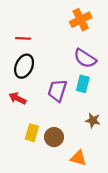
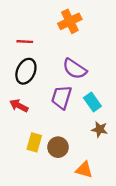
orange cross: (81, 20) -> (70, 21), moved
purple semicircle: (85, 58) -> (75, 69), moved
cyan rectangle: (83, 84) -> (92, 102), moved, turned -49

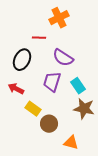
red line: (25, 42) -> (39, 38), moved
brown star: (100, 129) -> (84, 109), size x1.5
yellow rectangle: (34, 142) -> (33, 109), moved, turned -70

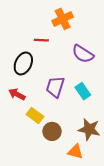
purple semicircle: (63, 58) -> (83, 54), moved
brown star: (84, 109) -> (89, 129), moved

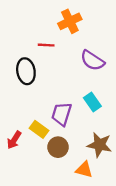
black ellipse: (23, 63) -> (26, 71), turned -35
purple trapezoid: (55, 87) -> (62, 114), moved
red arrow: (17, 94) -> (14, 140), moved, turned -84

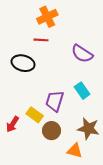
orange cross: (70, 21) -> (47, 17), moved
black ellipse: (26, 71) -> (23, 63), turned -65

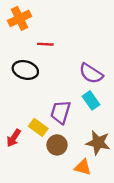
orange cross: (47, 17) -> (20, 18), moved
purple semicircle: (82, 54) -> (91, 73), moved

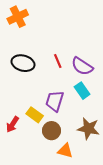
red line: (45, 44) -> (58, 61), moved, turned 64
orange triangle: (83, 167) -> (65, 151), moved

